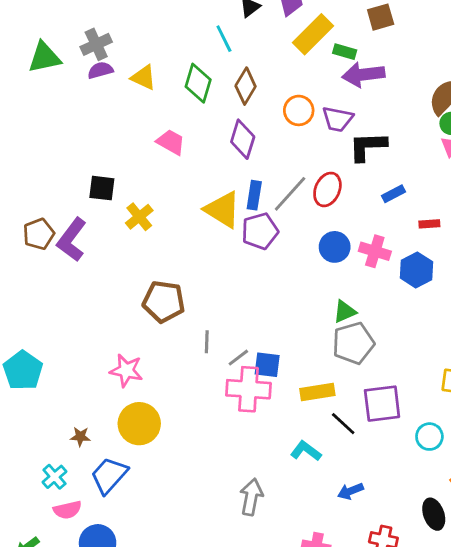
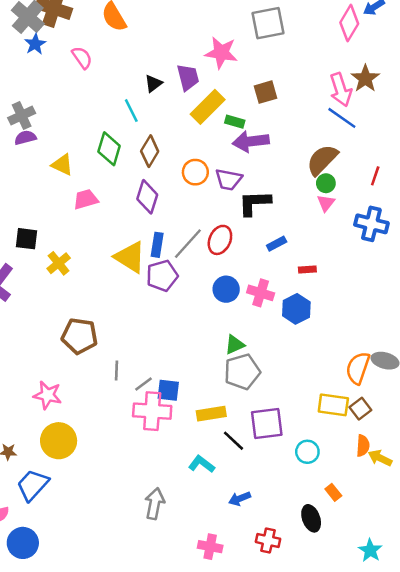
yellow triangle: (144, 77) -> (62, 165), moved
pink trapezoid: (171, 142) -> (86, 199), turned -45

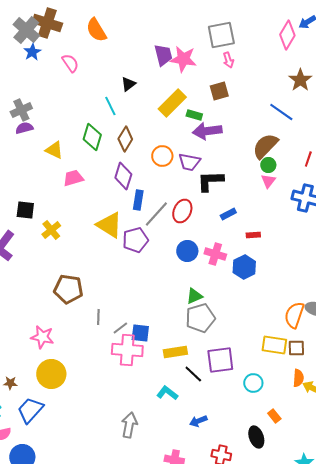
purple trapezoid: (188, 77) -> (163, 55), moved
pink arrow: (341, 90) -> (228, 60), moved, size x0.6
blue rectangle: (157, 245) -> (138, 200), moved
brown square: (360, 409) -> (296, 348), turned 36

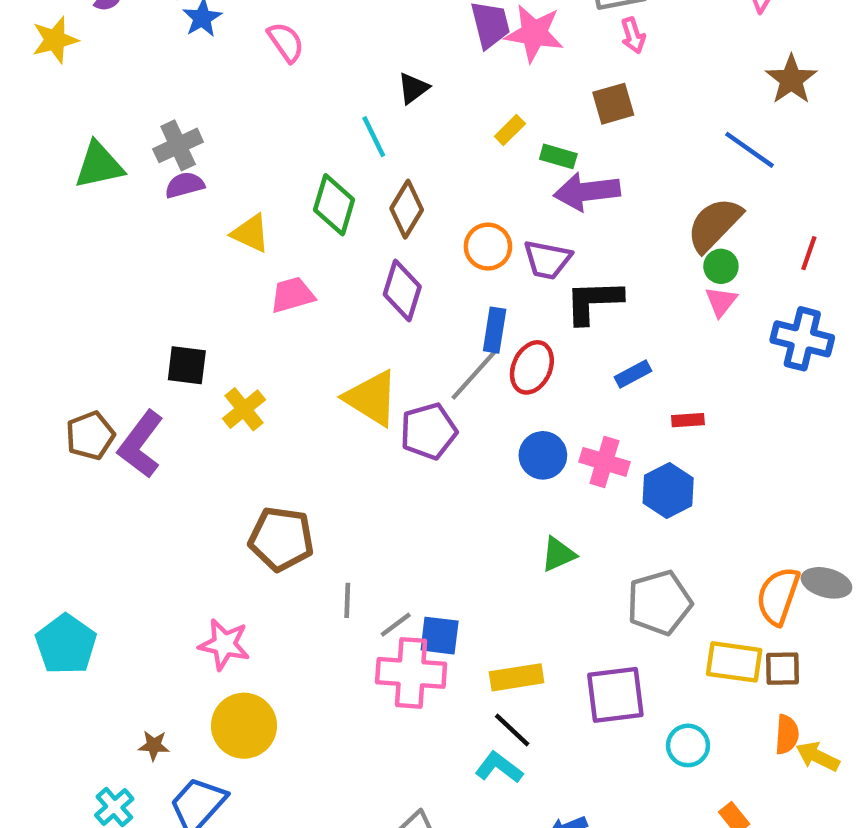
yellow rectangle: (172, 103) -> (510, 130), size x0.5
blue rectangle: (138, 200) -> (495, 330), moved
gray pentagon: (200, 318) -> (659, 603), moved
black line: (193, 374) -> (512, 730), moved

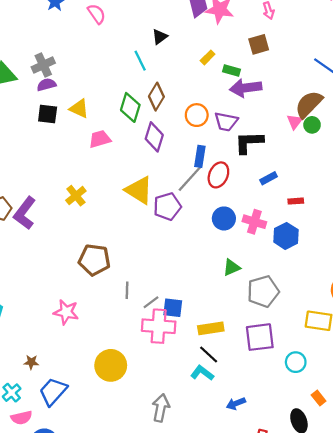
green diamond: (334, 205) -> (130, 107), moved
pink triangle: (721, 301) -> (295, 122), moved
black square: (187, 365) -> (48, 114), moved
gray pentagon: (659, 603) -> (263, 291), moved
yellow circle: (244, 726) -> (111, 365), moved

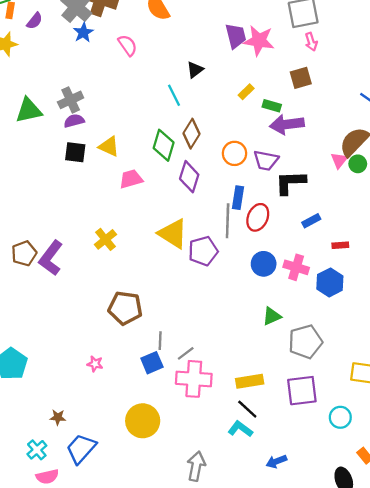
gray line: (190, 178) -> (228, 221), turned -40
blue square: (173, 308) -> (152, 363), moved, turned -30
pink star: (66, 312) -> (95, 364), size x0.6

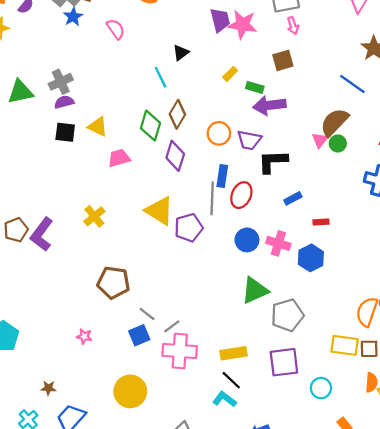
green triangle: (272, 316) -> (255, 290), size x1.5
gray line: (160, 341) -> (147, 314), turned -54

